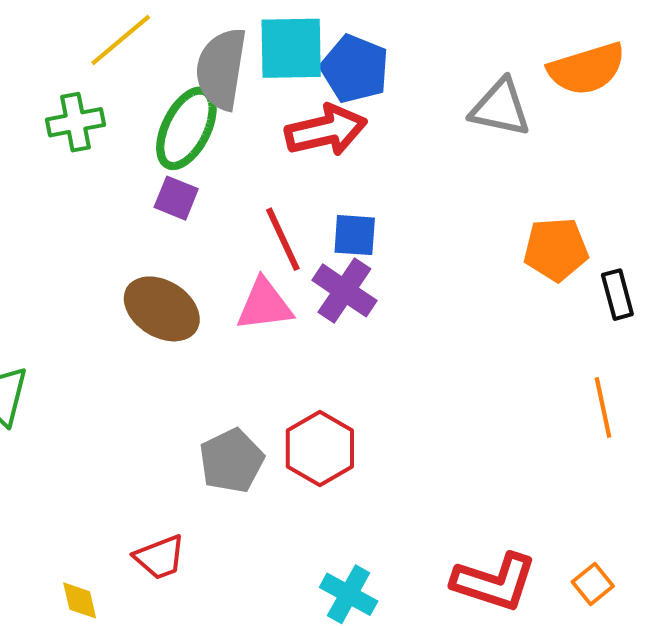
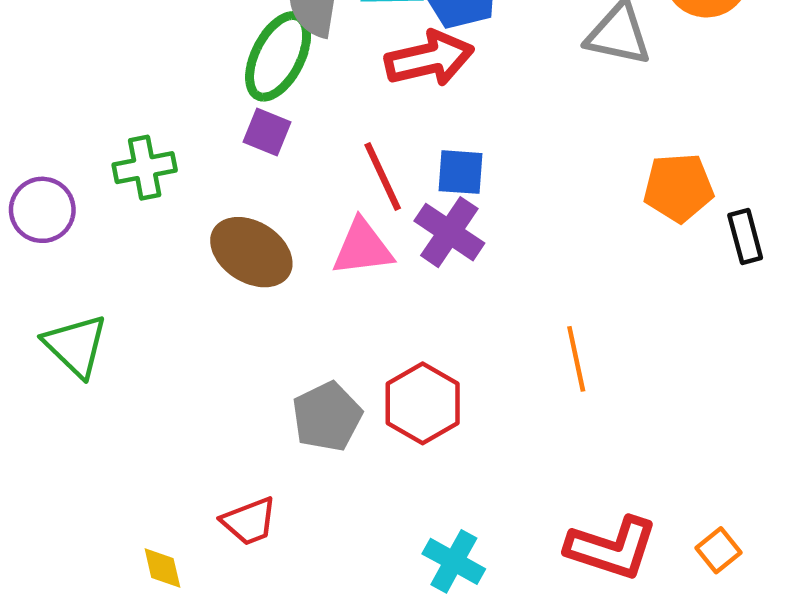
green cross: (76, 122) -> (145, 168), moved
orange line: (603, 407) -> (576, 359), moved

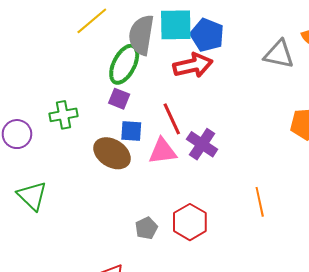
blue square: (460, 172) -> (131, 131), moved
gray pentagon: (327, 417) -> (146, 228), size x0.7

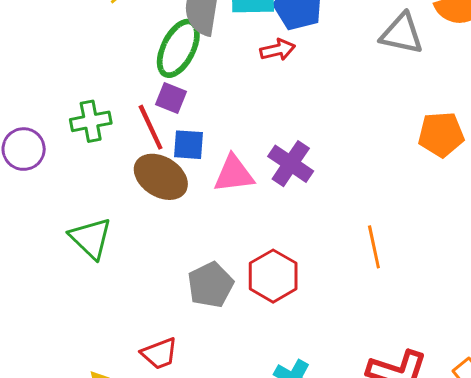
red arrow: (193, 65) -> (278, 50), size x0.6
red line: (172, 119) -> (151, 127), moved
green triangle: (32, 196) -> (91, 238), moved
gray pentagon: (146, 228) -> (210, 285), size x1.4

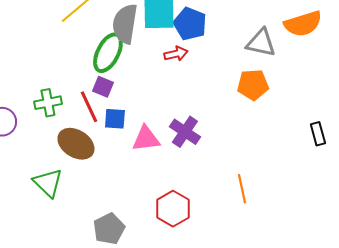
orange pentagon: (441, 134) -> (253, 85), moved
brown ellipse: (161, 177) -> (76, 144), moved
gray pentagon: (210, 285) -> (109, 229), moved

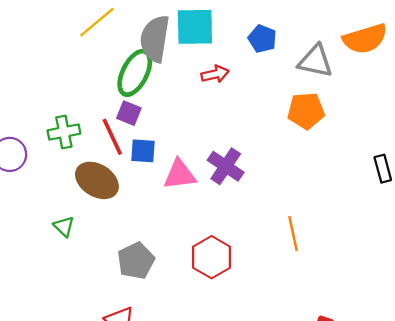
blue pentagon: (190, 24) -> (262, 39), moved, size x0.7
green triangle: (48, 183) -> (64, 226), size x0.6
gray pentagon: (109, 229) -> (136, 261), moved

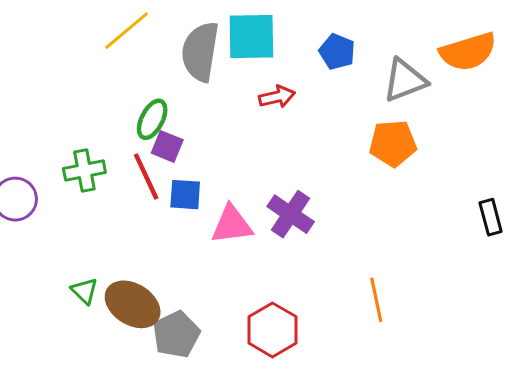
gray triangle: (315, 61) -> (405, 80), turned -33
green ellipse: (135, 73) -> (152, 119), moved, size x0.7
brown ellipse: (97, 180) -> (133, 304), moved

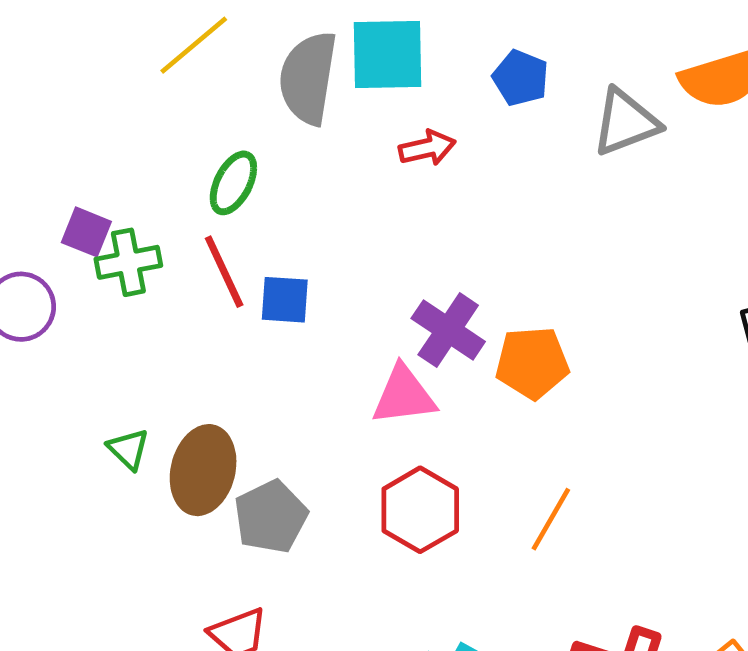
orange pentagon: (393, 143) -> (532, 363), moved
purple square: (167, 146) -> (86, 232), moved
pink triangle: (232, 225) -> (404, 395), moved
orange line: (376, 300) -> (551, 519), moved, turned 42
brown ellipse: (133, 304) -> (203, 470), turned 72

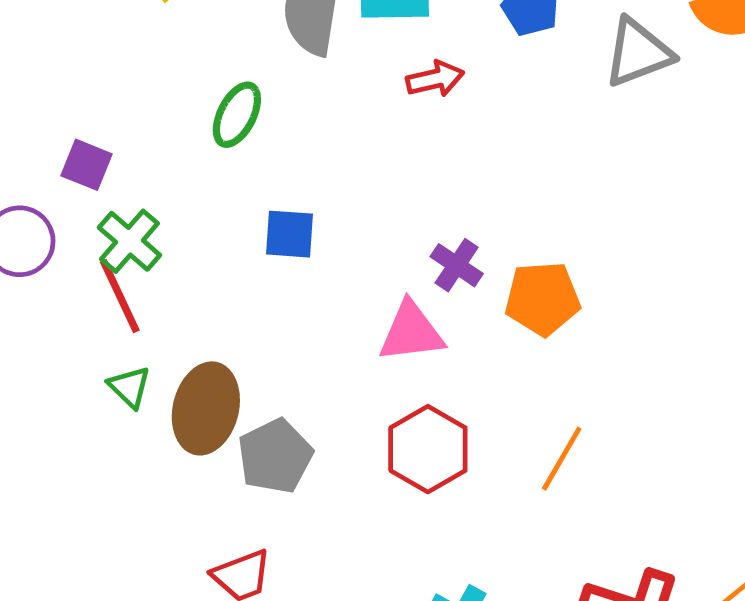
green cross: (128, 262) -> (129, 241), moved, turned -38
red line: (224, 272) -> (120, 296), moved
purple cross: (448, 330) -> (457, 265), size x0.7

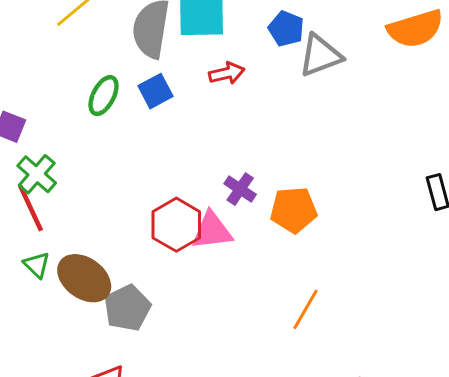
gray triangle: (638, 53) -> (320, 55), moved
blue square: (289, 234) -> (155, 91), moved, turned -32
brown ellipse: (206, 408) -> (84, 278), turned -68
red hexagon: (428, 449) -> (176, 225), moved

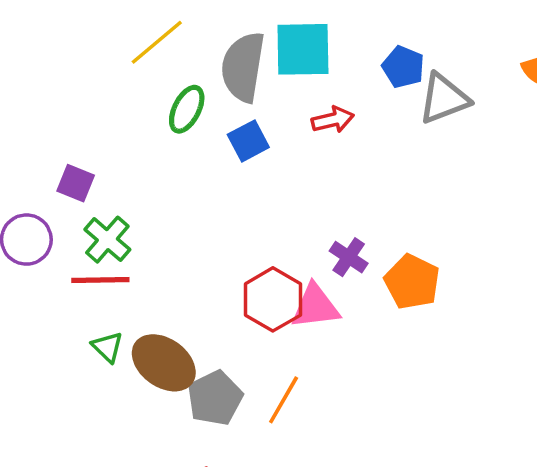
green ellipse: (104, 96) -> (187, 109), moved
red line: (31, 208) -> (100, 280), turned -66
orange pentagon: (294, 210) -> (412, 282), turned 30
orange line: (305, 309) -> (284, 400), moved

